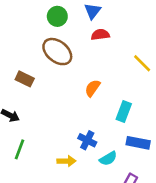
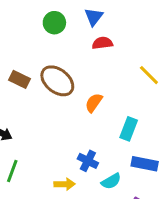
brown ellipse: (57, 52) -> (57, 81), moved
brown rectangle: (25, 79) -> (19, 79), moved

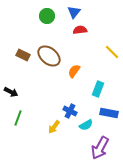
yellow arrow: (65, 184) -> (54, 127), turned 128

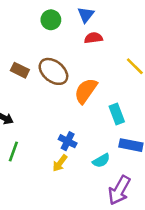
orange semicircle: (74, 71) -> (86, 91), size x1.5
cyan rectangle: (98, 89) -> (117, 114), turned -42
blue cross: (70, 111) -> (68, 141), moved

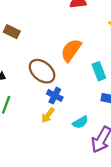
brown ellipse: (53, 71) -> (42, 71), moved
cyan semicircle: (101, 161) -> (80, 122), moved

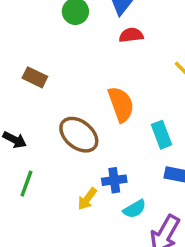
orange semicircle: (71, 50) -> (121, 104), turned 125
blue cross: (55, 96) -> (114, 180), moved, turned -35

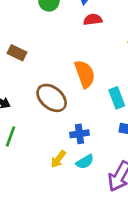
yellow arrow: (87, 199) -> (58, 159), moved
cyan semicircle: (134, 209) -> (85, 162), moved

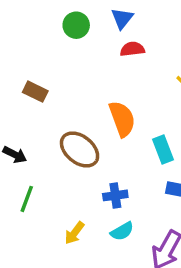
yellow arrow: (58, 159) -> (74, 233), moved

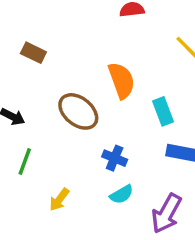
blue cross: (115, 195) -> (115, 158), turned 30
yellow arrow: (74, 233) -> (59, 200), moved

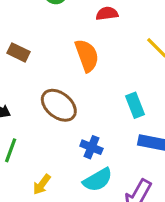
orange semicircle: (122, 80) -> (87, 56), moved
cyan semicircle: (122, 194) -> (98, 180), size x1.4

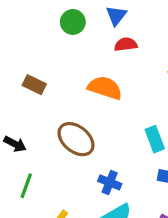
orange semicircle: (87, 56) -> (105, 88), turned -52

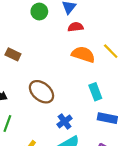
orange semicircle: (105, 88) -> (83, 54), moved
blue cross: (110, 182) -> (65, 121), turned 32

